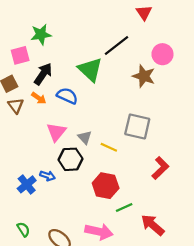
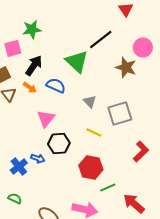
gray square: (137, 126) -> (120, 113), turned -30
gray triangle: (85, 137) -> (90, 101), moved
green semicircle: (23, 229) -> (15, 198), moved, turned -32

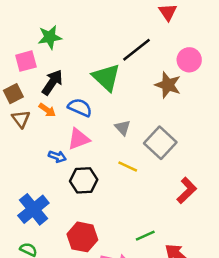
gray square: (120, 113) -> (160, 143), turned -30
pink triangle: (46, 118) -> (79, 139), moved, turned 30
blue arrow: (38, 158) -> (57, 157), moved
blue cross: (19, 166) -> (33, 209), size x1.4
red hexagon: (91, 167) -> (82, 237), moved

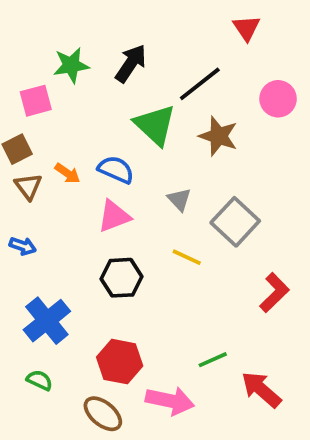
black arrow: (52, 82) -> (131, 63), moved
brown star: (168, 85) -> (218, 136), moved
blue arrow: (57, 157) -> (23, 246), moved

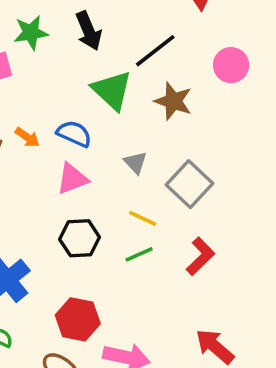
black arrow: (131, 63) -> (89, 31), turned 123
red L-shape: (274, 293) -> (200, 256), moved
green line: (213, 360) -> (139, 254), moved

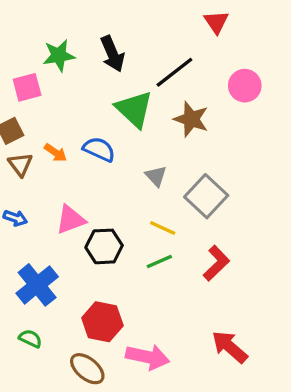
pink triangle: (72, 179) -> (71, 220), moved

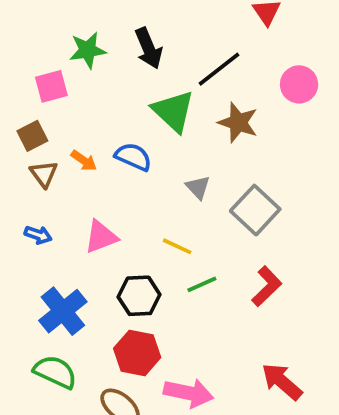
yellow line: (163, 228) -> (177, 246), moved
black hexagon: (104, 246) -> (139, 296), moved
green semicircle: (30, 339) -> (55, 372), size x1.6

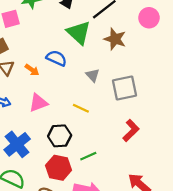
orange arrow: (84, 161) -> (32, 70), moved
gray square: (255, 210) -> (125, 88), turned 35
green line: (202, 284) -> (88, 156), moved

